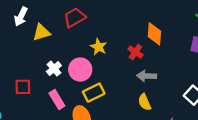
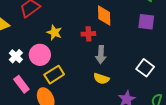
red cross: (135, 52) -> (88, 34), turned -32
gray arrow: (147, 76) -> (101, 55), turned -84
yellow semicircle: (145, 102) -> (101, 79), turned -42

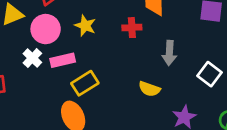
pink circle: (40, 55) -> (46, 29), moved
gray arrow: (101, 55) -> (169, 53), moved
pink rectangle: (21, 84) -> (63, 60), moved, turned -66

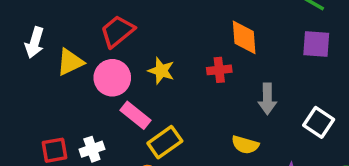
white cross: (32, 58) -> (92, 149), moved, turned 30
pink rectangle: (63, 60) -> (136, 115), turned 55

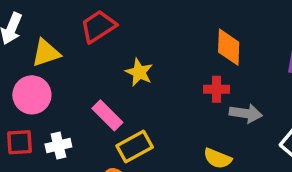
red cross: (219, 70) -> (217, 89), moved
pink circle: (112, 78) -> (32, 95), moved
gray arrow: (267, 99) -> (246, 113), turned -88

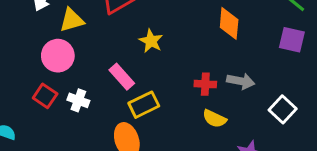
red cross: (217, 89) -> (205, 84), moved
red square: (20, 142) -> (45, 96), turned 35
white cross: (58, 146) -> (78, 100), turned 30

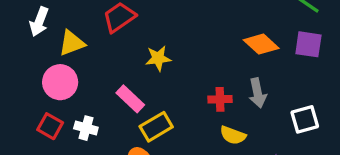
orange diamond: (229, 23) -> (261, 44), moved, turned -48
yellow star: (151, 41) -> (158, 58), turned -30
gray arrow: (241, 81) -> (258, 93), turned 72
white square: (283, 109) -> (305, 119), turned 36

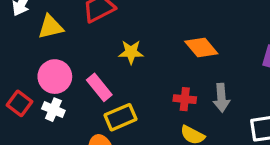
orange diamond: (261, 44) -> (201, 48), moved
pink circle: (60, 82) -> (55, 77), moved

